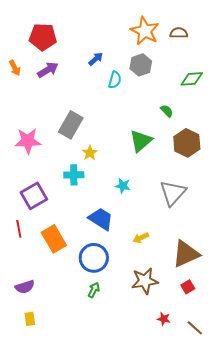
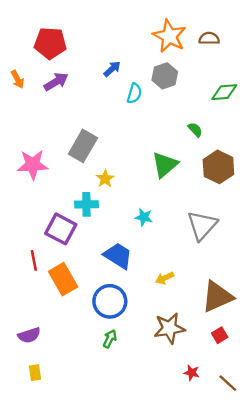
purple square: (34, 196) -> (61, 229), moved, turned -32
red line: (19, 229) -> (34, 260), moved

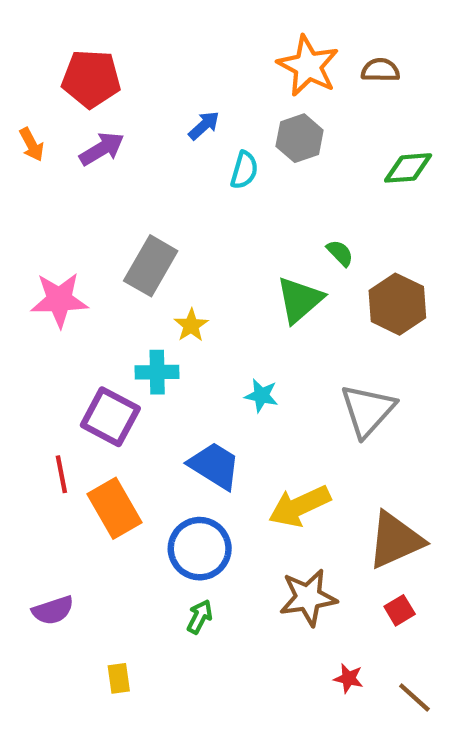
green semicircle: (195, 130) -> (340, 253), moved
yellow arrow: (165, 278) -> (300, 506), size x1.8
yellow rectangle: (35, 373) -> (119, 678), moved

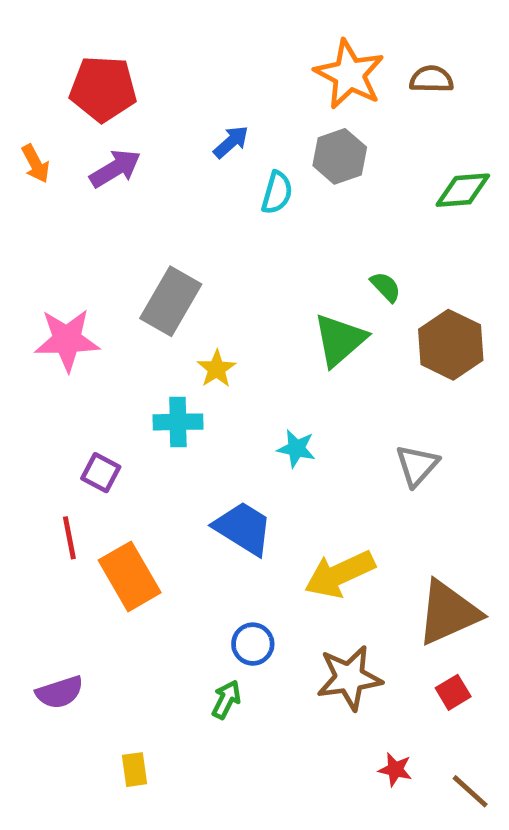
gray triangle: (368, 410) -> (417, 465), size x0.7
purple square: (110, 417) -> (101, 473), moved, size x0.6
blue circle: (200, 549) -> (253, 644), moved, size x0.6

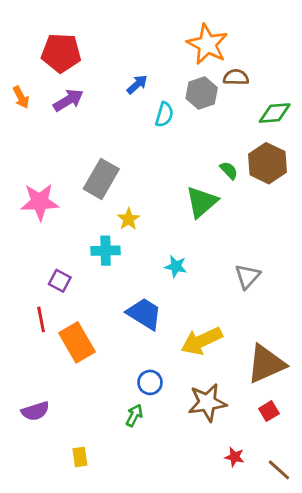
brown semicircle: (431, 79) -> (236, 77), moved
brown hexagon: (451, 345) -> (267, 163), moved

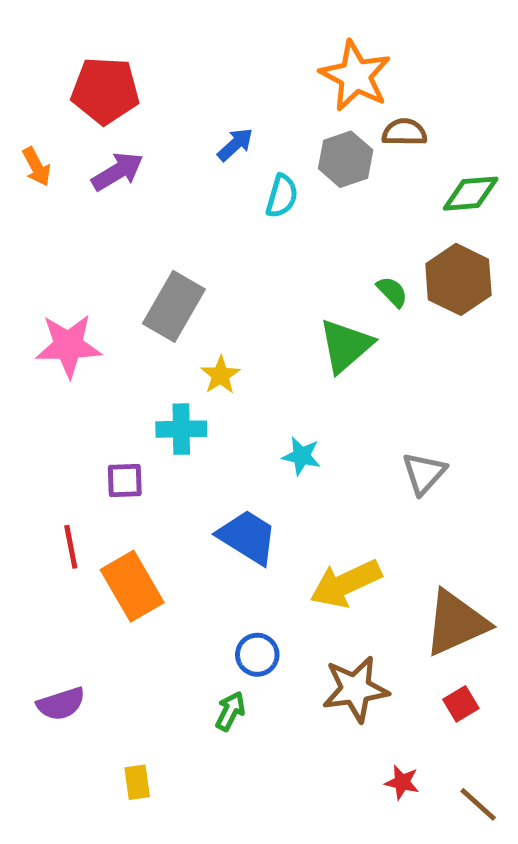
purple square: (60, 281) -> (125, 481), moved, turned -30

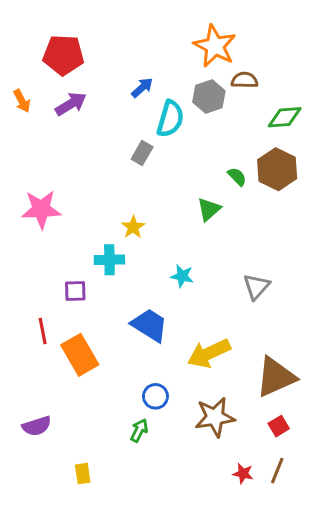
cyan semicircle: (282, 196) -> (170, 119), size x1.4
gray rectangle: (174, 306) -> (142, 153), moved, size x0.6
green triangle: (346, 346) -> (209, 209), size x0.7
brown line: (478, 804) -> (277, 471), moved, turned 70

